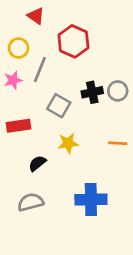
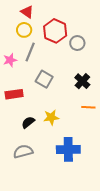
yellow circle: (19, 48) -> (24, 30), moved
gray circle: (118, 91) -> (77, 43), moved
black cross: (92, 92) -> (82, 81), moved, turned -35
yellow star: (68, 143) -> (51, 117), moved

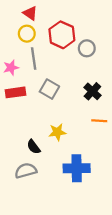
gray line: (30, 52) -> (34, 59), turned -30
red rectangle: (14, 94) -> (15, 92), moved
black semicircle: (28, 122) -> (34, 147), moved, turned -88

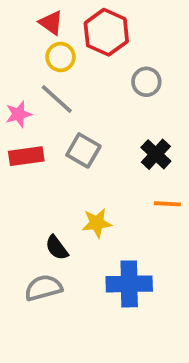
yellow circle: (27, 34) -> (61, 57), moved
red hexagon: (62, 35) -> (106, 32), moved
gray line: (34, 59) -> (57, 99), turned -40

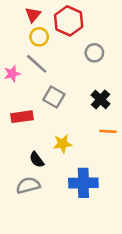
red triangle: (51, 23) -> (33, 15), turned 35
red rectangle: (26, 156) -> (22, 117), moved

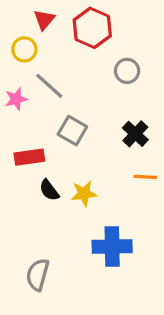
yellow circle: (39, 37) -> (24, 49), moved
black semicircle: (37, 160) -> (49, 190), moved
gray semicircle: (28, 185) -> (38, 275), moved, turned -60

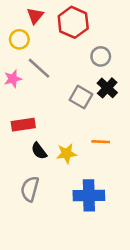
gray square: (72, 131) -> (81, 97), moved
black cross: (135, 134) -> (107, 88), moved
orange line: (145, 177) -> (101, 142), moved
gray semicircle: (38, 275) -> (30, 189), moved

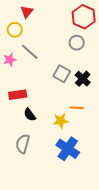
red hexagon: (73, 22) -> (84, 17), moved
black cross: (107, 88) -> (83, 79), moved
yellow star: (67, 153) -> (61, 121), moved
blue cross: (89, 195) -> (68, 149), turned 35

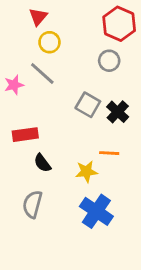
yellow circle: (15, 30) -> (49, 42), moved

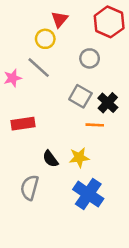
red triangle: (38, 17) -> (60, 19), moved
gray circle: (109, 61) -> (90, 58), moved
orange line: (109, 153) -> (95, 125), moved
black semicircle: (42, 163) -> (50, 159), moved

